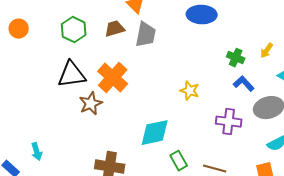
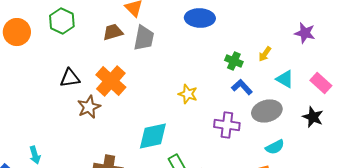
orange circle: (19, 29) -> (17, 32), size x1.4
green hexagon: (74, 30) -> (62, 21), moved
black triangle: (72, 75) -> (70, 78), size x0.7

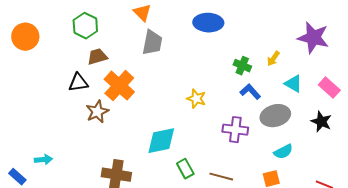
green hexagon: (62, 21) -> (85, 26), moved
brown trapezoid: (113, 32) -> (97, 57), moved
purple star: (305, 33) -> (313, 38), size x1.5
cyan arrow: (35, 155) -> (43, 160), turned -78

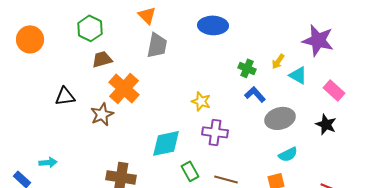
black triangle: (78, 83) -> (65, 96), moved
cyan triangle: (293, 84) -> (298, 75), moved
purple cross: (235, 130) -> (215, 132), moved

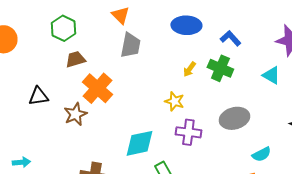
yellow arrow: (278, 61) -> (189, 69), moved
green cross: (247, 68) -> (220, 68), size x1.4
blue L-shape: (255, 94) -> (230, 38), moved
gray ellipse: (280, 118) -> (234, 118), moved

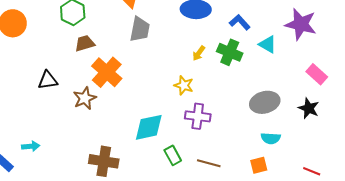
cyan triangle: (271, 75) -> (268, 44), moved
gray ellipse: (234, 118) -> (265, 102), moved
cyan semicircle: (261, 154) -> (271, 138), turned 30

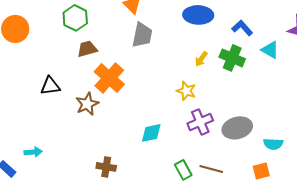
gray ellipse: (265, 102) -> (237, 128), moved
purple cross: (198, 116) -> (200, 122), turned -30
cyan diamond: (149, 127) -> (151, 133), size x0.7
green rectangle: (173, 155) -> (183, 170), moved
brown cross: (104, 161) -> (106, 167), size x0.7

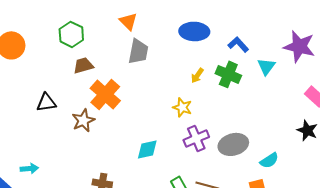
cyan triangle: (270, 50) -> (266, 66), turned 36
cyan semicircle: (273, 144) -> (269, 160), turned -36

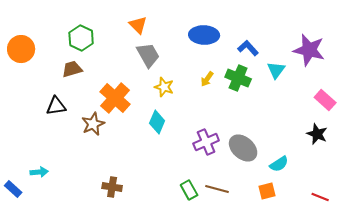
gray trapezoid: (138, 51) -> (148, 55), turned -40
brown trapezoid: (83, 65) -> (72, 69), moved
yellow star: (182, 107) -> (164, 87), moved
gray ellipse: (233, 144) -> (243, 148), turned 56
cyan diamond: (147, 149) -> (157, 122), moved, turned -55

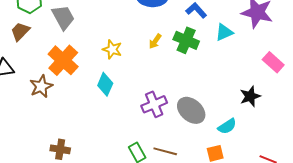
gray trapezoid: (148, 55) -> (63, 17), moved
brown trapezoid: (72, 69) -> (20, 31), turned -30
cyan triangle: (276, 70) -> (224, 32), turned 30
black star: (317, 134) -> (250, 96), moved, turned 30

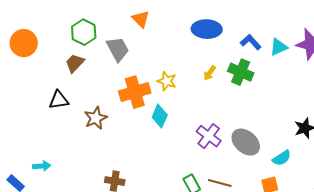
cyan triangle: (224, 32) -> (279, 47), moved
orange cross: (63, 60) -> (135, 92), moved, turned 32
purple cross: (154, 104) -> (209, 136), turned -30

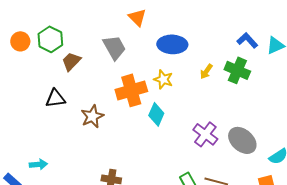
blue ellipse: (207, 29) -> (172, 44), moved
green hexagon: (84, 32) -> (50, 39), moved
orange circle: (24, 43) -> (20, 41), size x0.7

